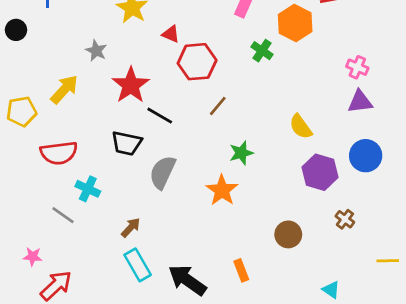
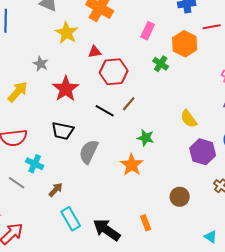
red triangle: (171, 34) -> (95, 52), turned -32
black line: (160, 116) -> (105, 111), moved
green star: (241, 153) -> (146, 138), turned 30
brown arrow: (131, 228) -> (56, 190), moved

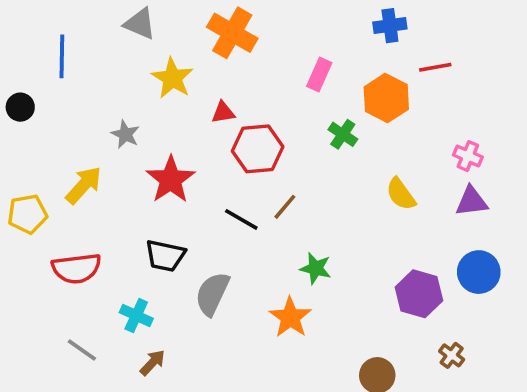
yellow semicircle: (189, 119) -> (401, 194), moved
cyan cross: (35, 164) -> (136, 316), moved

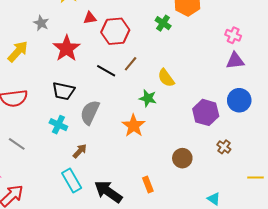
red triangle: (223, 113) -> (90, 18), moved
yellow semicircle: (401, 194) -> (166, 78), moved
cyan cross: (136, 316) -> (58, 125), moved
brown arrow: (153, 363) -> (80, 151), moved

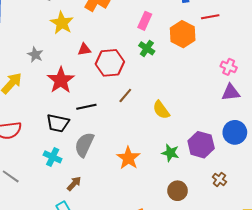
green cross: (163, 23) -> (147, 48), moved
black line: (106, 71) -> (86, 107), moved, turned -42
green star: (148, 98) -> (170, 153), moved

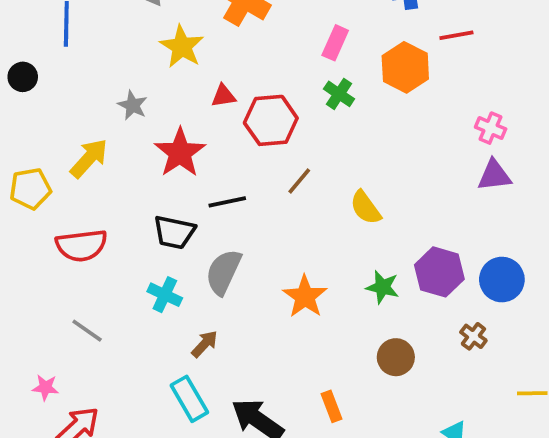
blue circle: (235, 132) -> (502, 280), moved

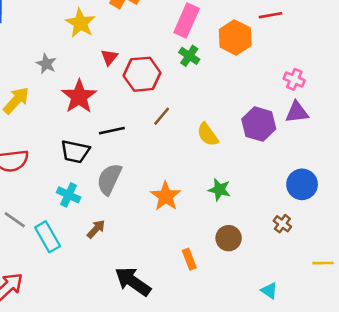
pink rectangle: (335, 43) -> (187, 20), size x1.4
red triangle: (223, 96) -> (109, 57), turned -42
purple hexagon: (439, 272) -> (259, 124), moved
cyan rectangle: (189, 399) -> (48, 237), moved
orange rectangle: (331, 406) -> (189, 259), moved

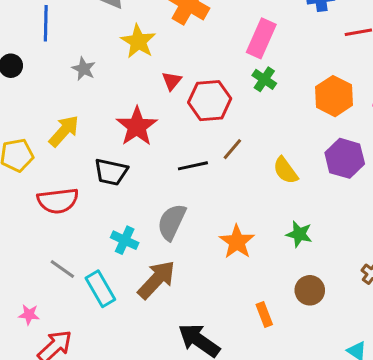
orange hexagon: (235, 37) -> (334, 96), moved
gray star: (46, 64) -> (84, 69), moved
black line: (112, 131) -> (193, 166), moved
black trapezoid: (75, 152) -> (111, 172), moved
brown arrow: (96, 229) -> (156, 280), size x1.8

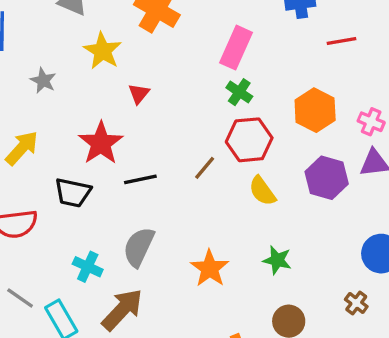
red hexagon: (210, 101) -> (249, 140), moved
black line: (193, 166) -> (140, 179), moved

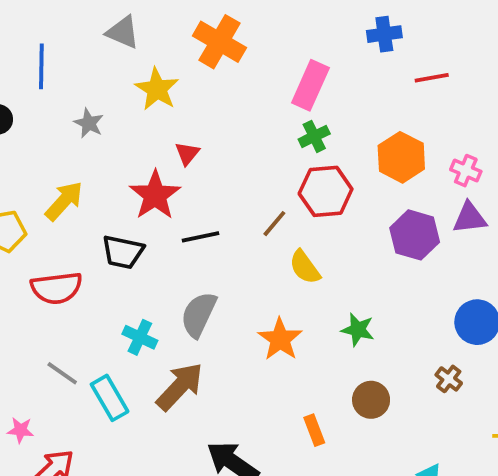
green cross: (239, 92) -> (314, 136), turned 30
red triangle: (139, 94) -> (187, 153), moved
yellow semicircle: (262, 191) -> (305, 267), moved

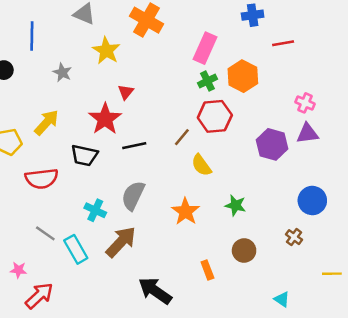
orange hexagon: (401, 157) -> (243, 76), moved

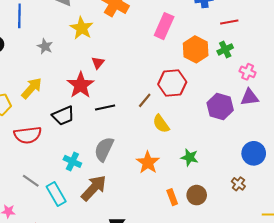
green cross: (207, 81) -> (225, 49), moved
black trapezoid: (84, 155) -> (63, 116), turned -35
orange rectangle: (207, 270) -> (172, 197), moved

